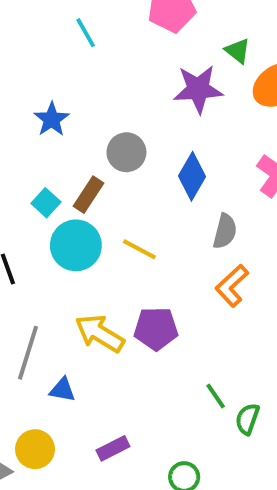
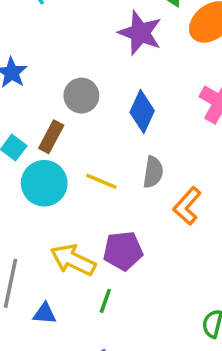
purple star: (198, 89) -> (140, 33), turned 30
gray semicircle: (225, 231) -> (153, 172), moved
green line: (216, 396) -> (105, 301), moved, turned 60

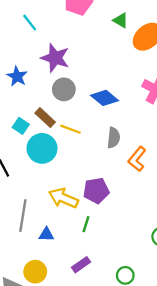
purple star: (140, 33) -> (55, 58), moved
blue diamond: (142, 111) -> (104, 98), turned -72
brown rectangle: (51, 137) -> (45, 118), turned -72
yellow line: (101, 181) -> (71, 129), moved

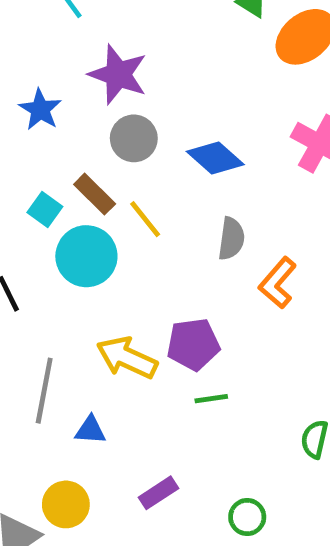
yellow line: (71, 129) -> (145, 219), turned 30
green line: (86, 224) -> (211, 399), moved, turned 63

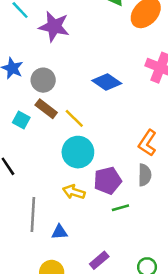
purple star: (118, 74) -> (54, 27), moved
gray circle: (134, 138) -> (43, 80), moved
gray semicircle: (231, 239) -> (145, 175), moved
cyan circle: (86, 256) -> (78, 152), moved
yellow arrow: (127, 358) -> (74, 192), size x0.7

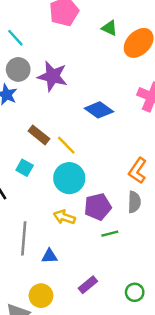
purple star: (54, 27) -> (52, 76), moved
gray circle: (43, 80) -> (18, 69), moved
cyan square: (21, 120) -> (25, 168), moved

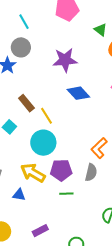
purple star: (52, 76) -> (65, 60), moved, turned -30
yellow arrow: (64, 217) -> (33, 173), size x1.4
blue triangle: (50, 256) -> (19, 195), moved

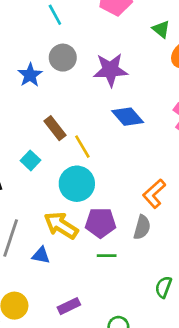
gray circle: (21, 47) -> (63, 58), moved

